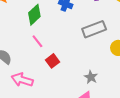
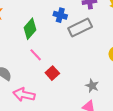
gray rectangle: (94, 29) -> (80, 28), moved

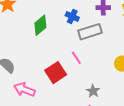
pink line: (36, 55) -> (76, 58), moved
red square: (52, 73) -> (56, 73), size x1.5

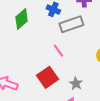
red square: (56, 73) -> (47, 77), moved

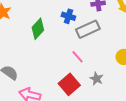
gray star: (76, 84) -> (97, 79), moved

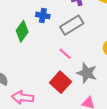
blue cross: (68, 16) -> (43, 15), moved
gray star: (97, 79) -> (87, 73), size x1.5

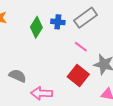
blue cross: (43, 15) -> (58, 22), moved

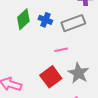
pink line: (81, 47) -> (61, 50), turned -64

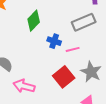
blue cross: (45, 20) -> (54, 41), moved

